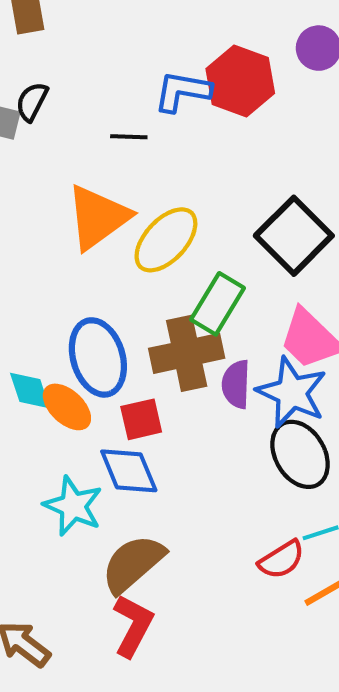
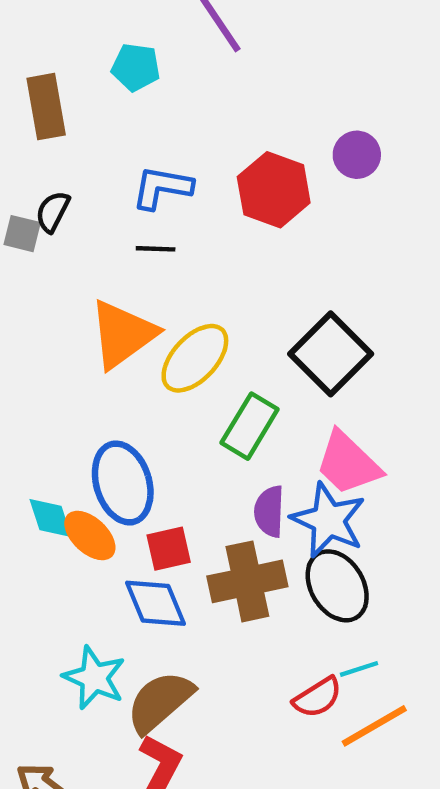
blue L-shape: (182, 91) -> (162, 188), moved
brown cross: (187, 353) -> (247, 581), moved
cyan star: (73, 506) -> (94, 678), moved

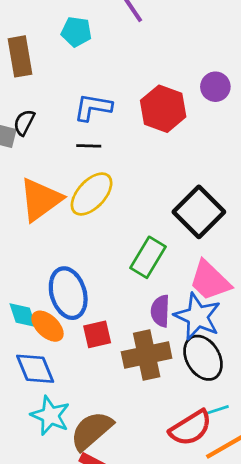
orange triangle: (123, 334) -> (41, 200), moved
yellow ellipse: (195, 358) -> (92, 194), moved
blue diamond: (156, 603) -> (35, 369), moved
red semicircle: (317, 697) -> (191, 428), size x1.4

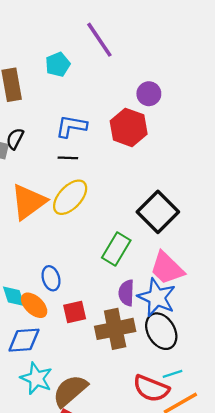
cyan pentagon: (76, 32) -> (58, 64), turned -30
purple circle: (215, 87) -> (149, 94), moved
blue ellipse: (68, 293) -> (51, 278), size x0.6
blue diamond: (35, 369) -> (24, 340), turned -72
red semicircle: (191, 428) -> (151, 389), turned 54

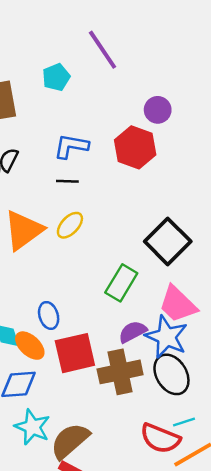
yellow ellipse: (70, 197) -> (70, 225), size x0.7
purple semicircle: (126, 293) -> (133, 332), turned 60
red square: (75, 312) -> (75, 353), size x1.6

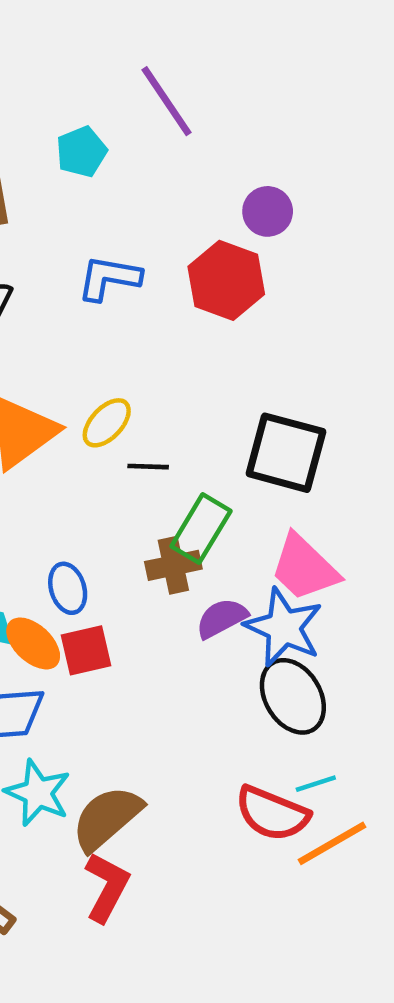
black line: (67, 181) -> (148, 467), moved
black square: (168, 241) -> (286, 453), turned -30
red square: (75, 353) -> (86, 650), moved, size x0.7
brown cross: (120, 372) -> (173, 565), moved, size x0.7

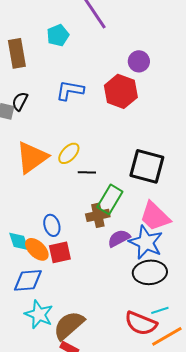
black ellipse: (293, 696) -> (150, 272), turned -64

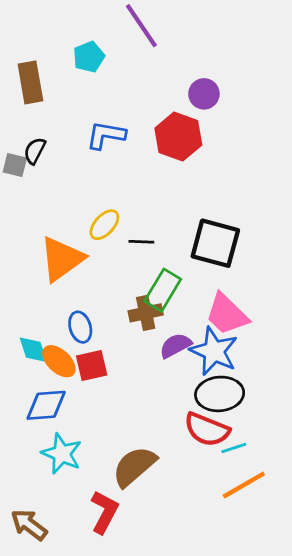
orange triangle: (32, 157) -> (62, 259), moved
black line: (87, 172) -> (141, 242), moved
red semicircle: (141, 323) -> (207, 429), moved
brown semicircle: (69, 325) -> (134, 466), moved

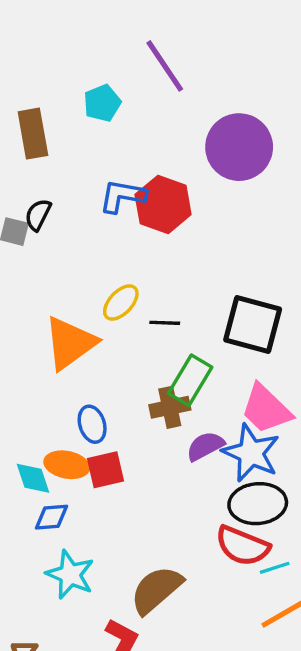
purple circle: (204, 94) -> (239, 147), size x1.8
red hexagon: (178, 137) -> (163, 205), moved
cyan diamond: (33, 350) -> (33, 478), moved
orange ellipse: (59, 361) -> (67, 465), turned -32
blue diamond: (46, 405) -> (52, 517), size x0.7

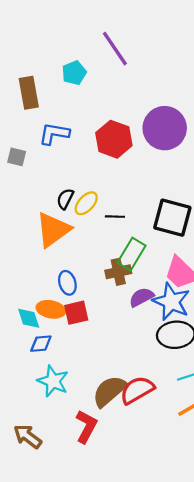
purple circle: (239, 147) -> (165, 128), moved
blue L-shape: (122, 196) -> (54, 134), moved
black semicircle: (38, 215) -> (65, 199), moved
red semicircle: (242, 546) -> (137, 390), moved, turned 128

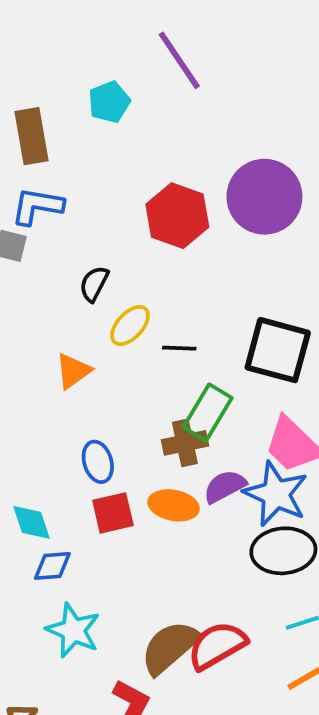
blue L-shape: (54, 134) -> (37, 206), moved
black semicircle: (65, 199) -> (94, 284), moved
orange triangle: (53, 230) -> (73, 371), size x0.6
orange ellipse: (51, 309) -> (174, 505), moved

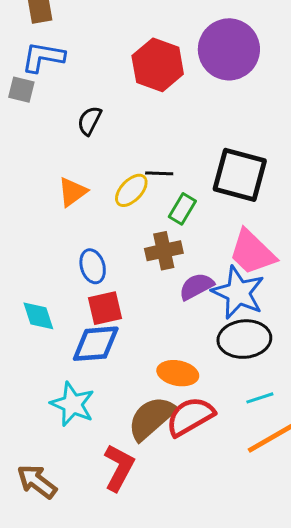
yellow ellipse: (130, 325) -> (131, 190), moved
green rectangle: (208, 413) -> (182, 209), moved, size x0.7
orange ellipse: (174, 505) -> (178, 373), moved
blue diamond: (52, 566) -> (96, 344), moved, size x1.5

